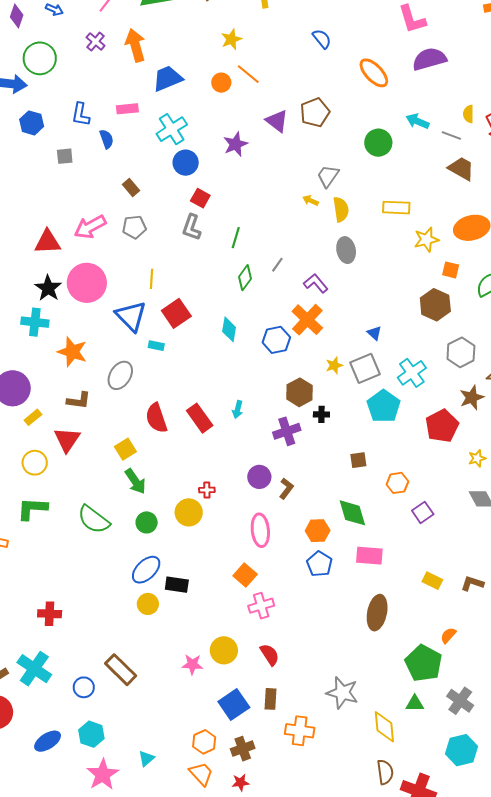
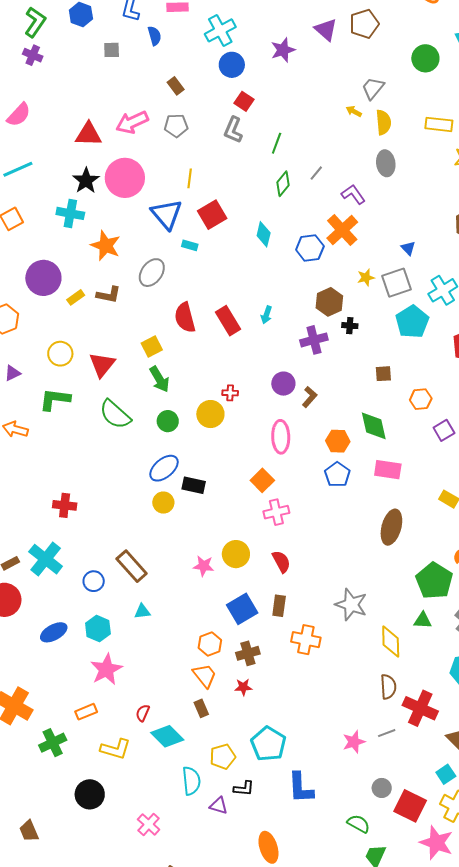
yellow rectangle: (33, 417) -> (76, 297), moved
red triangle: (67, 440) -> (102, 365), moved
cyan triangle: (146, 759) -> (142, 612), moved, turned 30

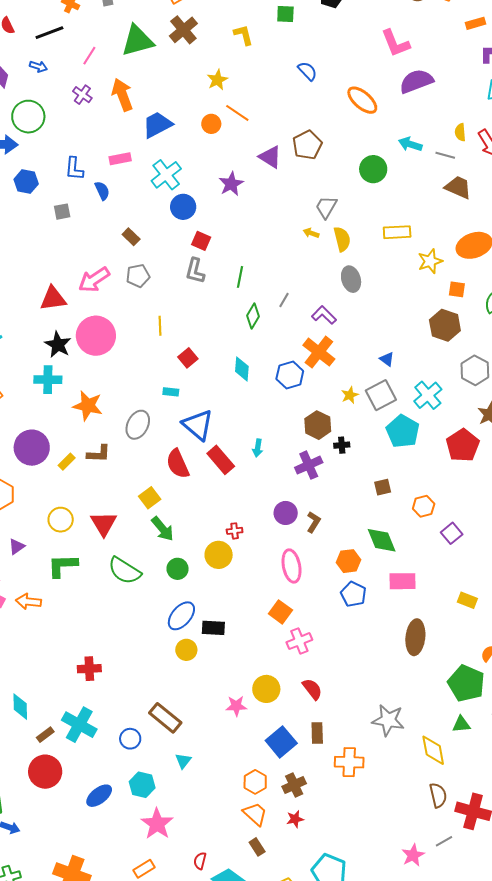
blue triangle: (167, 214) -> (198, 425), moved
red square: (212, 215) -> (188, 358), size x0.7
cyan triangle: (142, 612) -> (183, 761), turned -36

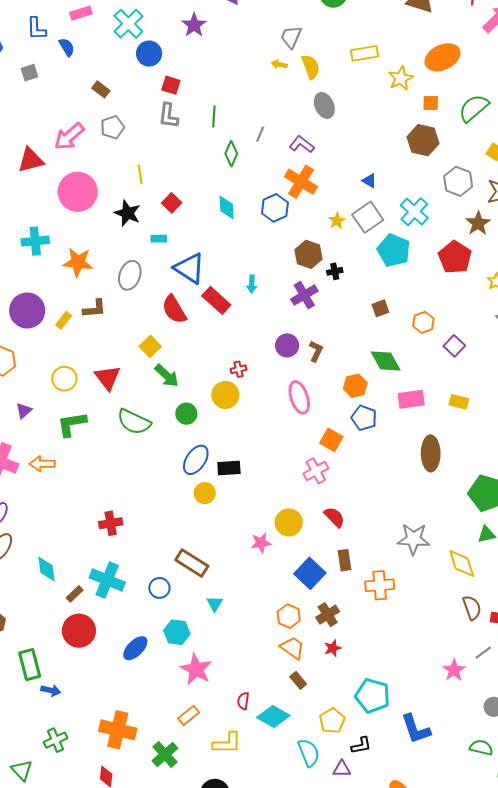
black star: (58, 345) -> (128, 213), moved
yellow rectangle: (467, 600) -> (459, 402), moved
orange square: (280, 612) -> (331, 440), moved

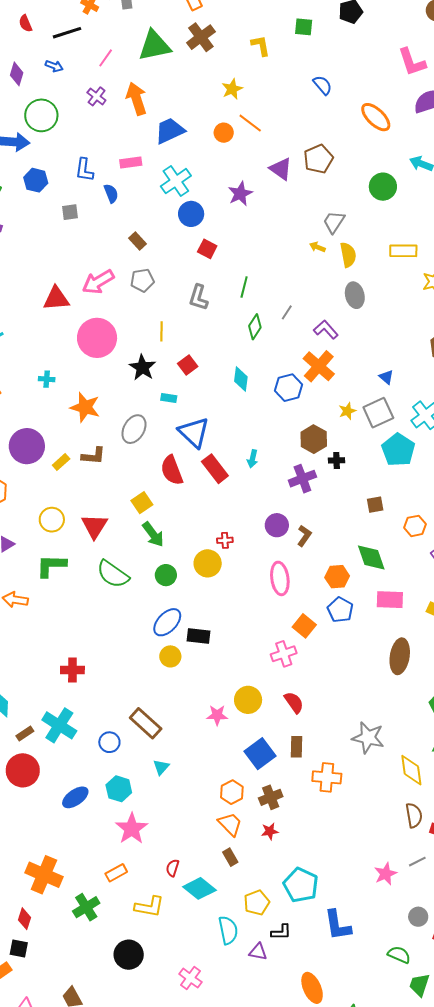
gray L-shape: (168, 116) -> (198, 297), moved
cyan cross: (35, 241) -> (47, 379), size x0.6

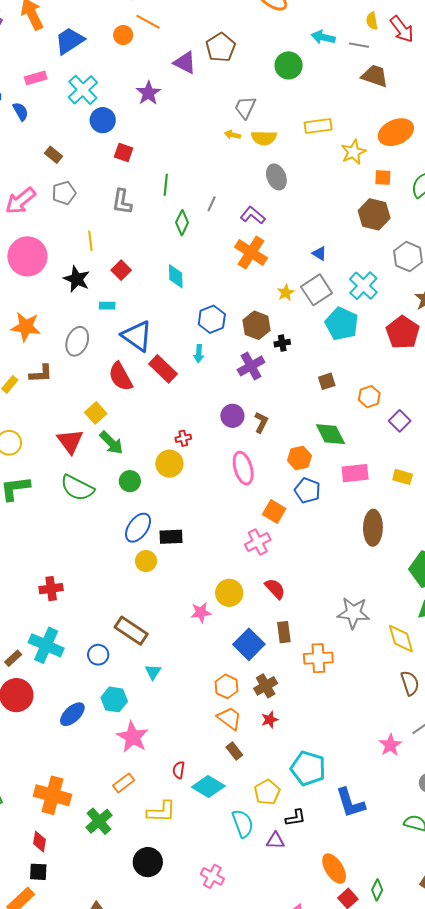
yellow semicircle: (348, 255) -> (264, 138), turned 110
blue hexagon: (289, 388) -> (212, 319), moved
red triangle: (95, 526) -> (70, 441), moved

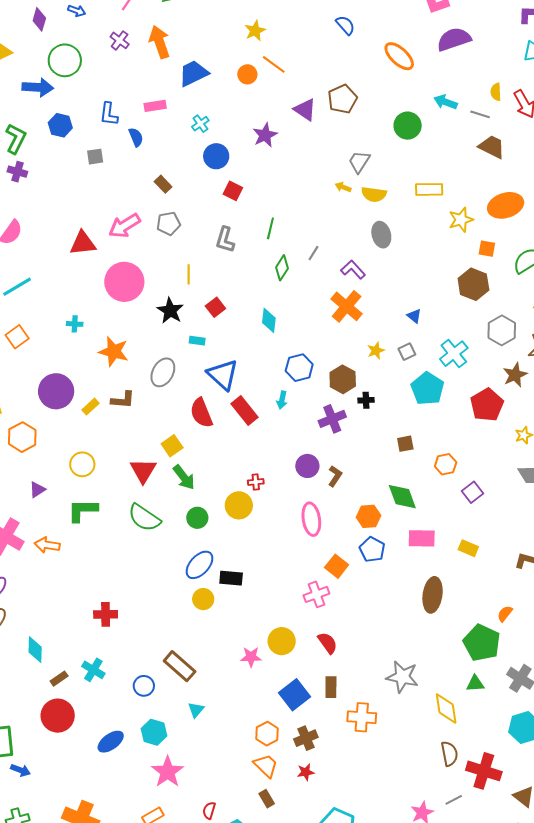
cyan cross: (83, 90) -> (200, 124), size x0.6
gray square: (317, 290) -> (407, 352), size x0.6
cyan cross: (46, 645) -> (93, 670), size x0.7

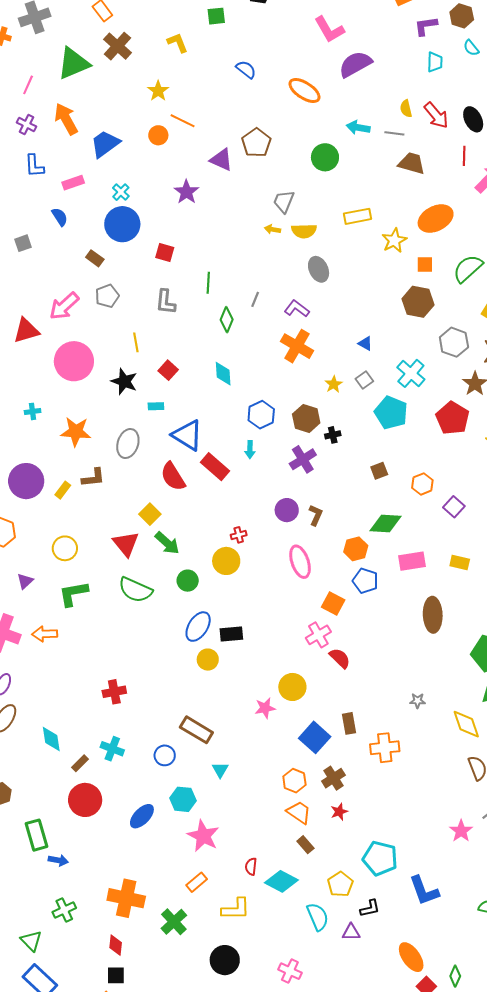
blue L-shape: (109, 114) -> (34, 166), moved
blue circle: (216, 156) -> (122, 224), moved, size x1.4
green diamond: (402, 497) -> (386, 523), turned -56
red semicircle: (328, 643) -> (340, 658), moved
gray star: (402, 677) -> (418, 701), size x0.5

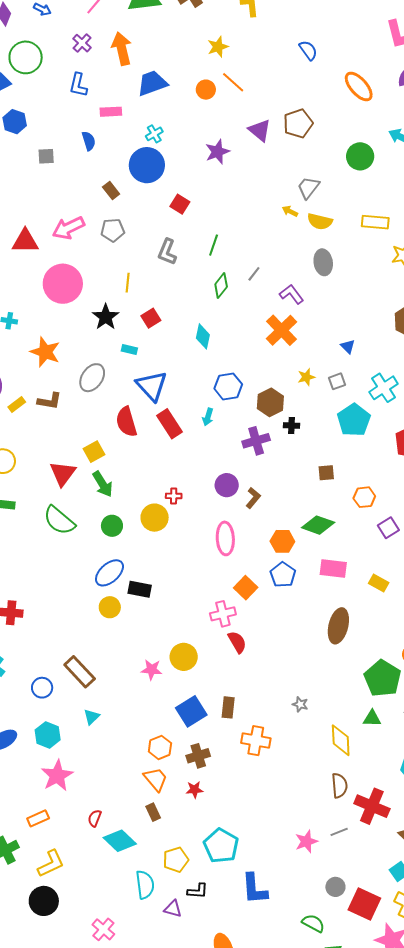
yellow L-shape: (236, 909) -> (51, 864), moved, turned -40

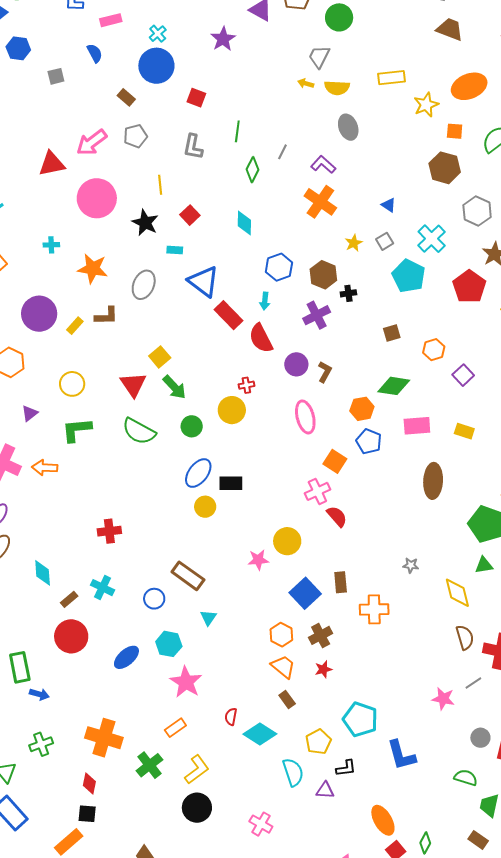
green circle: (360, 156) -> (339, 17), moved
red semicircle: (126, 422) -> (261, 338), moved
pink star: (306, 841) -> (443, 699), turned -30

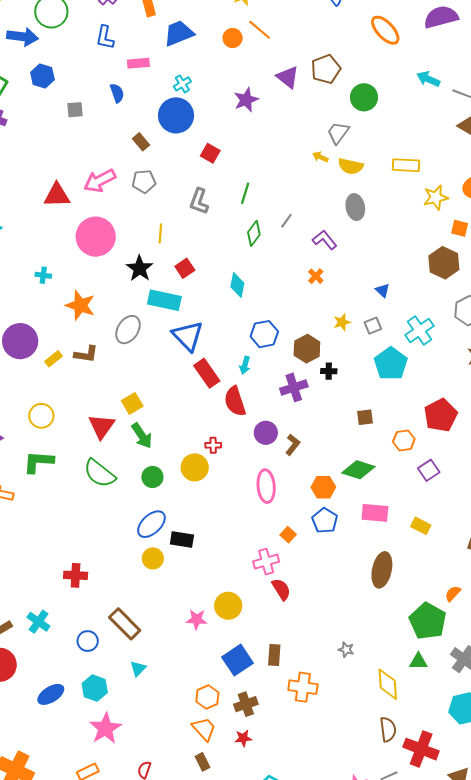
orange cross: (320, 202) -> (316, 276), size x0.5
cyan rectangle: (175, 250) -> (164, 300), size x2.0
red pentagon: (469, 287) -> (441, 415), moved
orange square: (335, 461) -> (288, 535), size x0.7
red cross: (109, 531) -> (76, 575), moved

